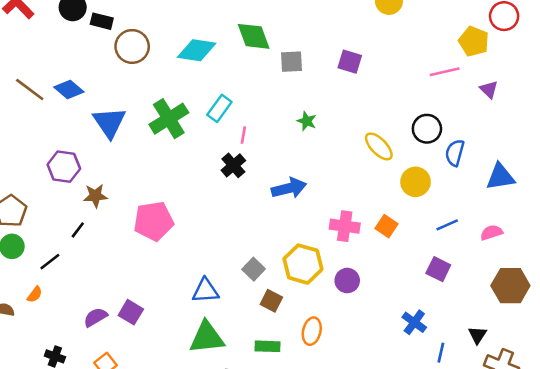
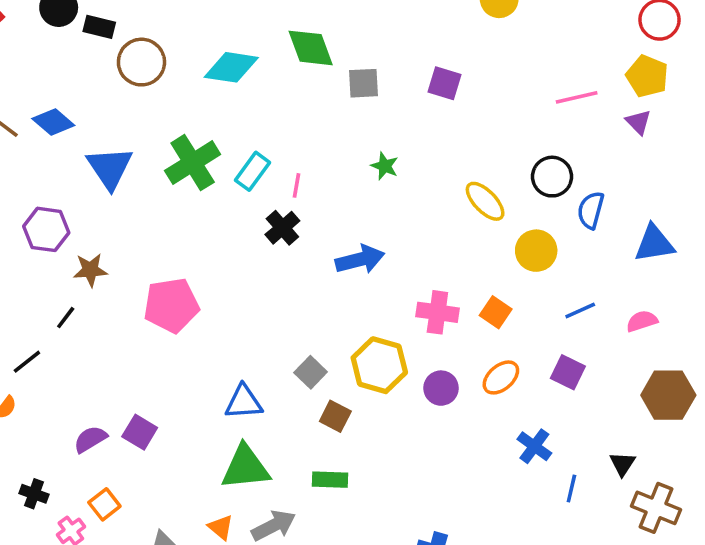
yellow pentagon: (474, 41) -> (647, 76), moved
cyan rectangle: (219, 108) -> (252, 171), moved
orange ellipse: (312, 331) -> (501, 377), moved, turned 36

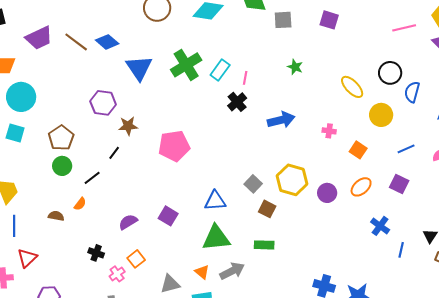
pink cross: (437, 312) -> (329, 131), moved, size x0.6
purple square: (140, 432) -> (168, 216), moved

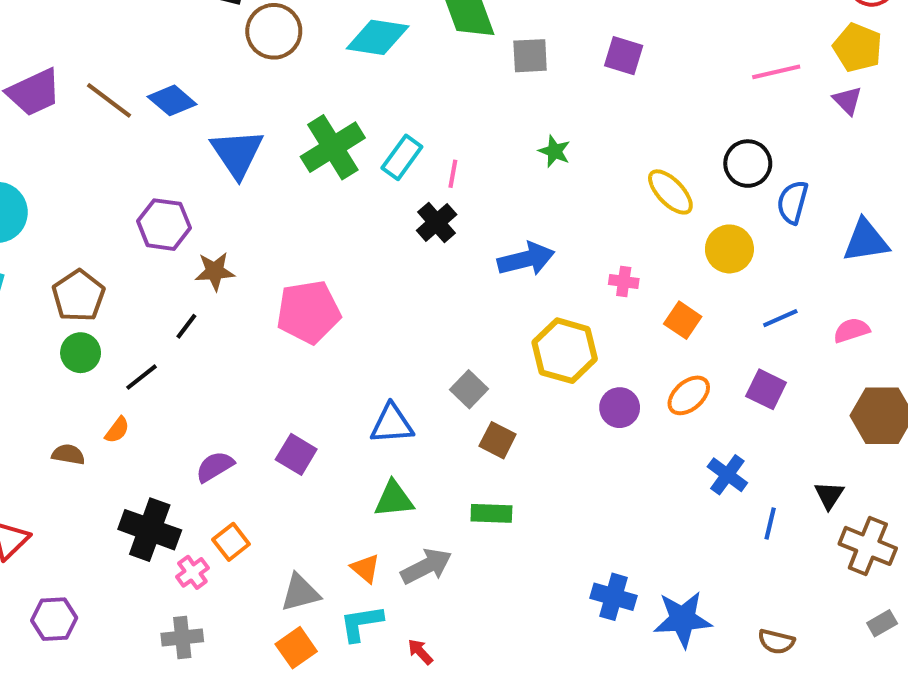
yellow hexagon: (292, 180) -> (565, 351), moved
green triangle: (216, 238) -> (394, 499), size x0.7
black cross: (96, 253) -> (150, 530), size x1.8

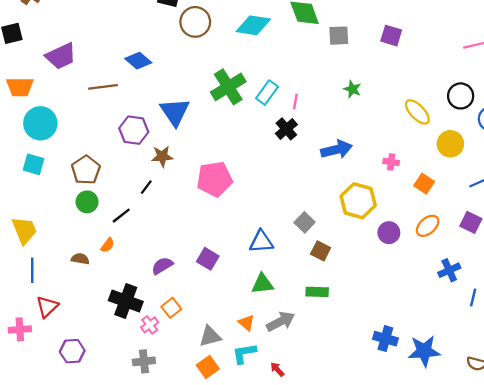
brown line: (109, 100) -> (103, 87), moved, turned -44
blue triangle: (237, 153) -> (175, 112), moved
blue cross: (727, 475) -> (449, 270), turned 30

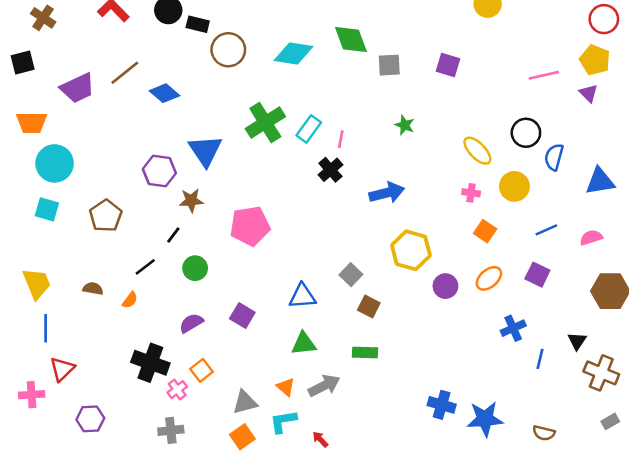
brown line: (103, 87) -> (125, 73), moved, turned -32
pink cross: (391, 162) -> (471, 193), moved
green circle: (87, 202) -> (195, 268), moved
brown semicircle: (80, 259) -> (93, 289), moved

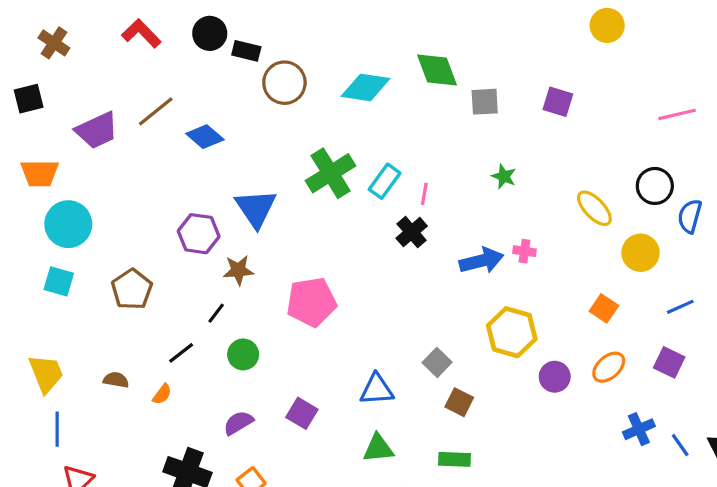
pink cross: (471, 193) -> (524, 251), moved
blue line: (540, 359) -> (680, 445), moved, turned -48

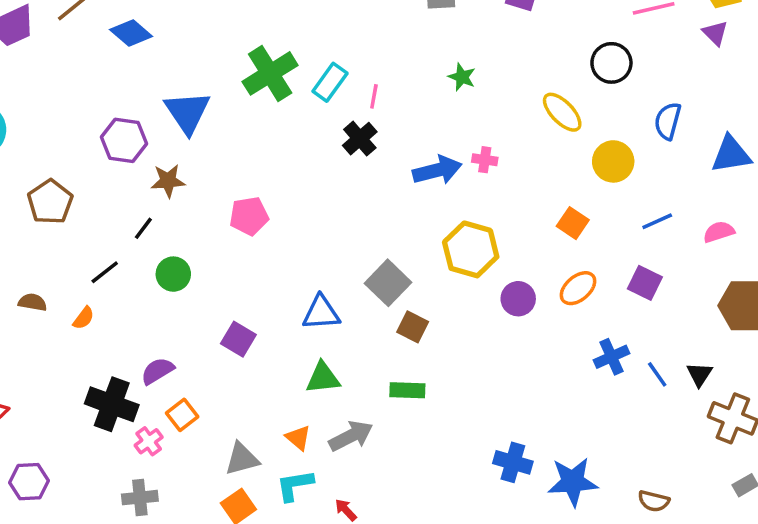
black circle: (655, 186) -> (611, 63), moved
pink pentagon: (311, 302) -> (249, 216), size x0.7
gray square: (437, 362) -> (388, 283), size x1.4
purple semicircle: (238, 423) -> (157, 371), moved

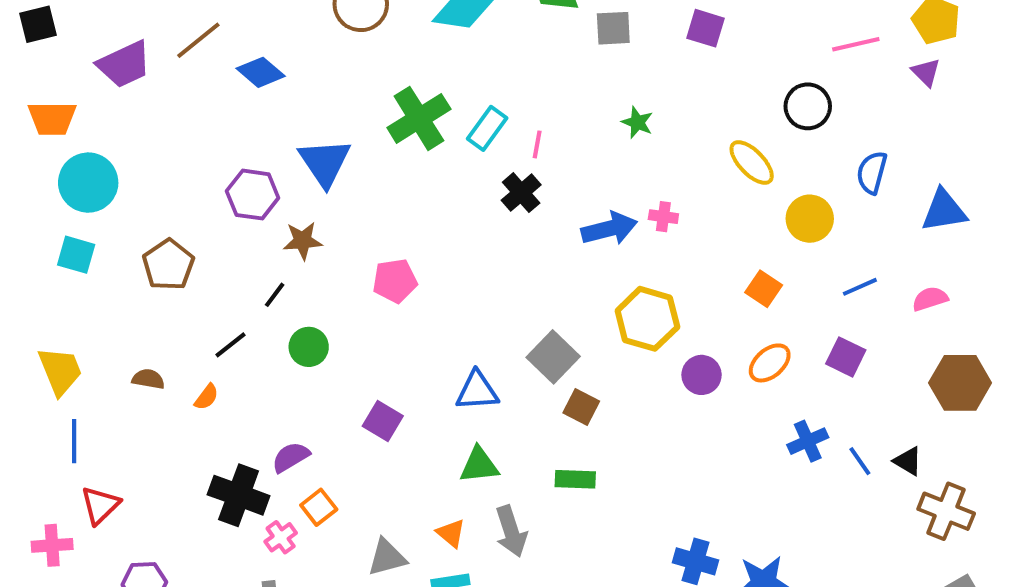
black triangle: (699, 374) -> (908, 461), turned -32
gray arrow: (351, 436) -> (511, 531), turned 99

